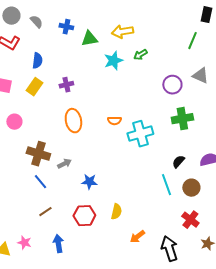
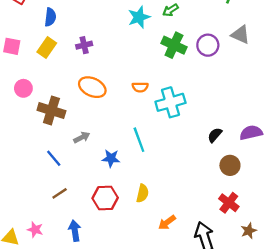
green cross: (182, 119) -> (174, 45), moved, turned 35
orange ellipse: (73, 121) -> (92, 87), turned -55
brown cross: (38, 154) -> (51, 110), moved
cyan line: (166, 185) -> (139, 140), moved

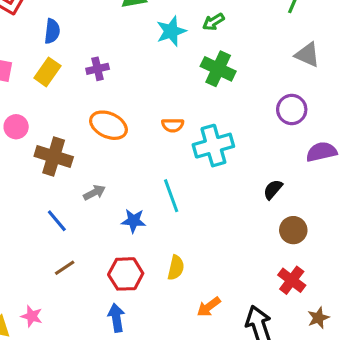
purple circle: (208, 45) -> (292, 110), moved
purple semicircle: (251, 133) -> (321, 152), moved
blue arrow: (75, 231) -> (116, 318), moved

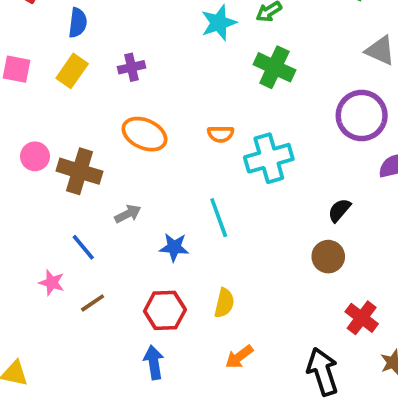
purple circle: (292, 110) -> (362, 116), size x1.4
pink circle: (16, 127) -> (35, 156), moved
brown circle: (293, 230) -> (328, 257), moved
orange arrow: (209, 307) -> (239, 357), moved
pink star: (32, 316) -> (52, 283), moved

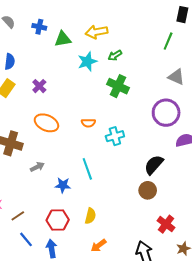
purple cross: (131, 67) -> (39, 86), turned -32
cyan cross: (269, 158) -> (115, 136), size x0.7
black semicircle: (339, 210) -> (154, 165), size x1.5
blue line: (83, 247) -> (26, 239), moved

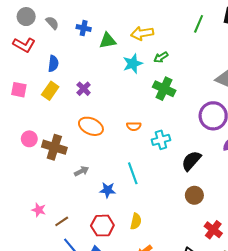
green line: (168, 41) -> (199, 24), moved
black semicircle: (154, 165) -> (191, 161), moved

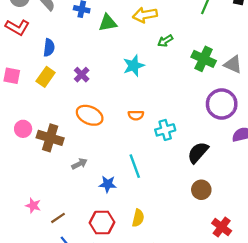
cyan star: (133, 64) -> (134, 66), moved
green cross: (164, 89) -> (204, 59), moved

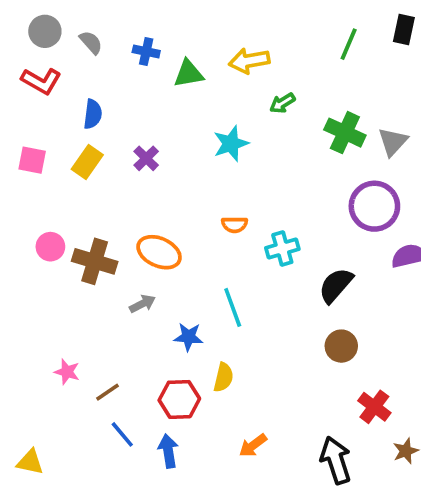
gray triangle: (233, 65) -> (393, 142), turned 48
orange ellipse: (90, 115) -> (159, 252), moved
yellow semicircle: (138, 218) -> (223, 377), moved

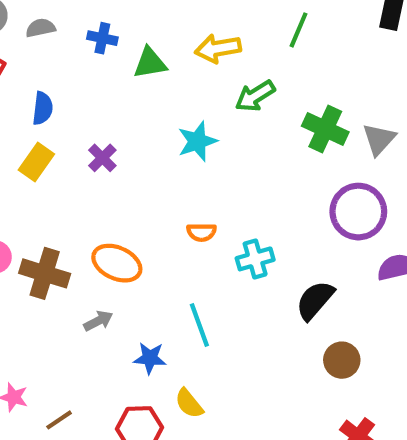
gray semicircle: (91, 42) -> (41, 28), turned -60
green line: (349, 44) -> (298, 30), moved
green arrow: (282, 103) -> (255, 96), size x1.4
brown circle: (341, 346) -> (342, 360), moved
yellow semicircle: (223, 377) -> (189, 403), turned 128

